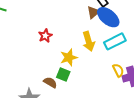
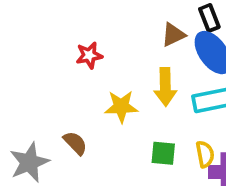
brown triangle: (93, 12) -> (173, 35), moved
green square: (63, 74) -> (163, 153), moved, turned -32

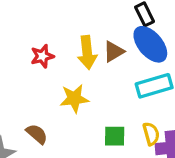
brown triangle: (173, 35) -> (114, 52), moved
yellow arrow: (165, 87) -> (87, 52), moved

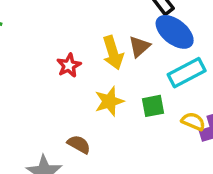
yellow semicircle: (151, 134) -> (193, 121), turned -40
green square: (115, 136) -> (153, 106), moved

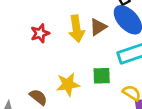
yellow star: (109, 101) -> (68, 84), moved

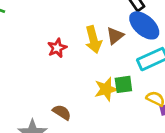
yellow star: (68, 84) -> (106, 89), moved

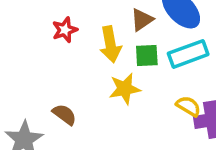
yellow arrow: (93, 40) -> (110, 44), moved
green square: (123, 84) -> (147, 56), moved

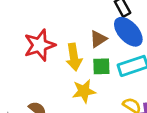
red star: (65, 30) -> (40, 45), size x1.6

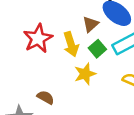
green square: (101, 66) -> (97, 49), turned -30

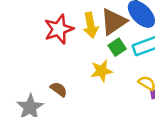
brown triangle: (91, 24) -> (114, 22), size x1.6
yellow arrow: (71, 44) -> (91, 25), moved

